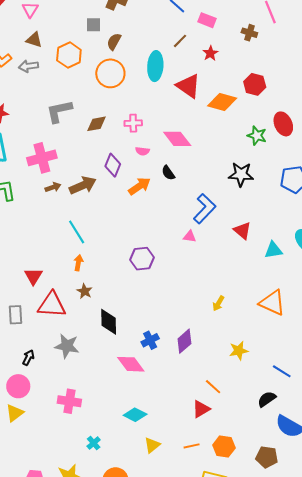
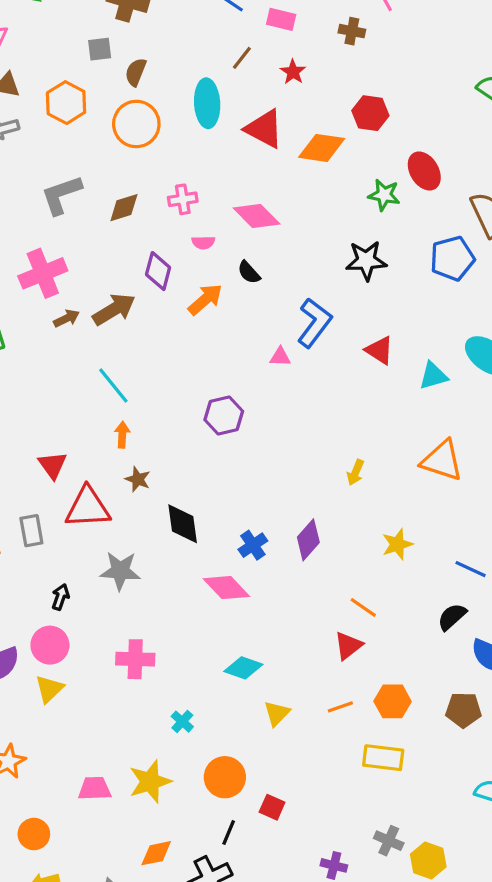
pink triangle: (190, 236) -> (280, 357), moved

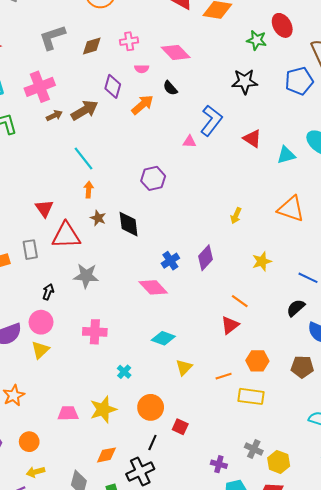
black diamond: (183, 524) -> (129, 224), moved
orange line: (340, 707) -> (224, 376), moved

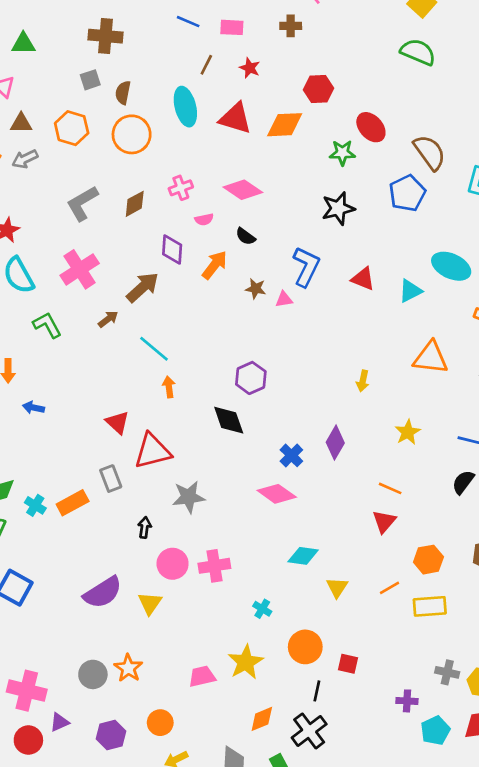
brown arrow: (54, 115) -> (108, 319), moved
purple hexagon: (153, 178) -> (251, 378), moved
brown star: (98, 218) -> (256, 289), moved
pink circle: (41, 322) -> (173, 564), moved

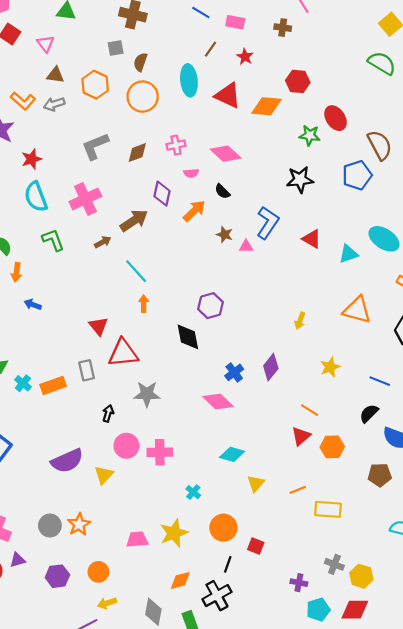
orange hexagon: (428, 560) -> (332, 447), moved

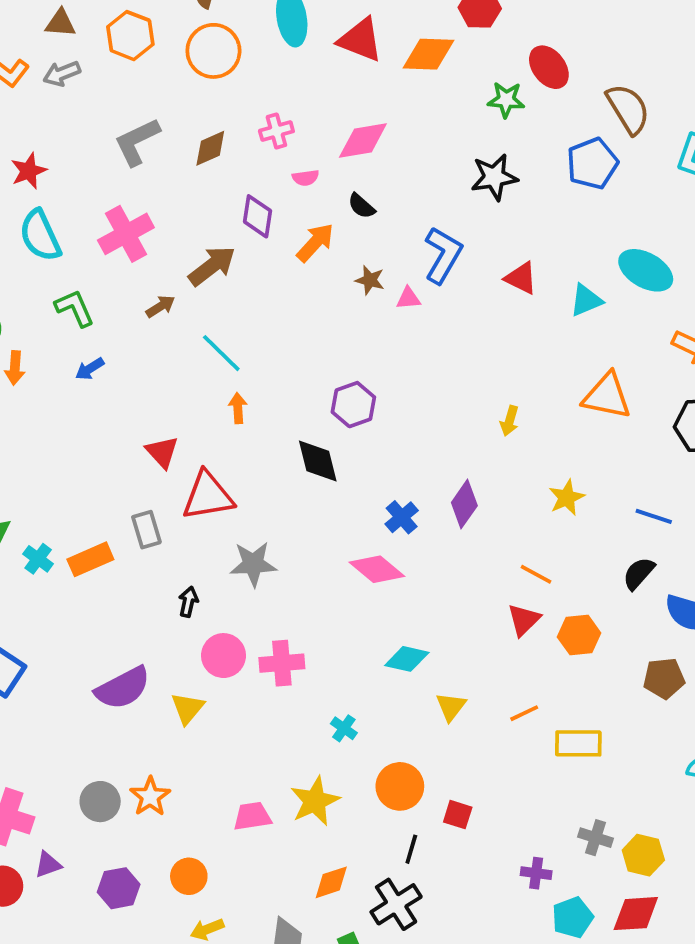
pink diamond: (226, 154) -> (363, 141), turned -48
blue arrow: (33, 305) -> (90, 369), moved, turned -49

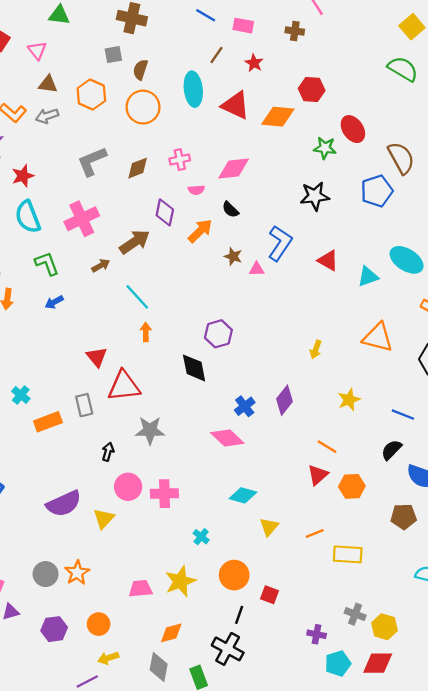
cyan cross: (38, 559) -> (21, 395), moved
orange diamond: (331, 882) -> (171, 633), moved
black cross: (396, 904) -> (228, 649), turned -32

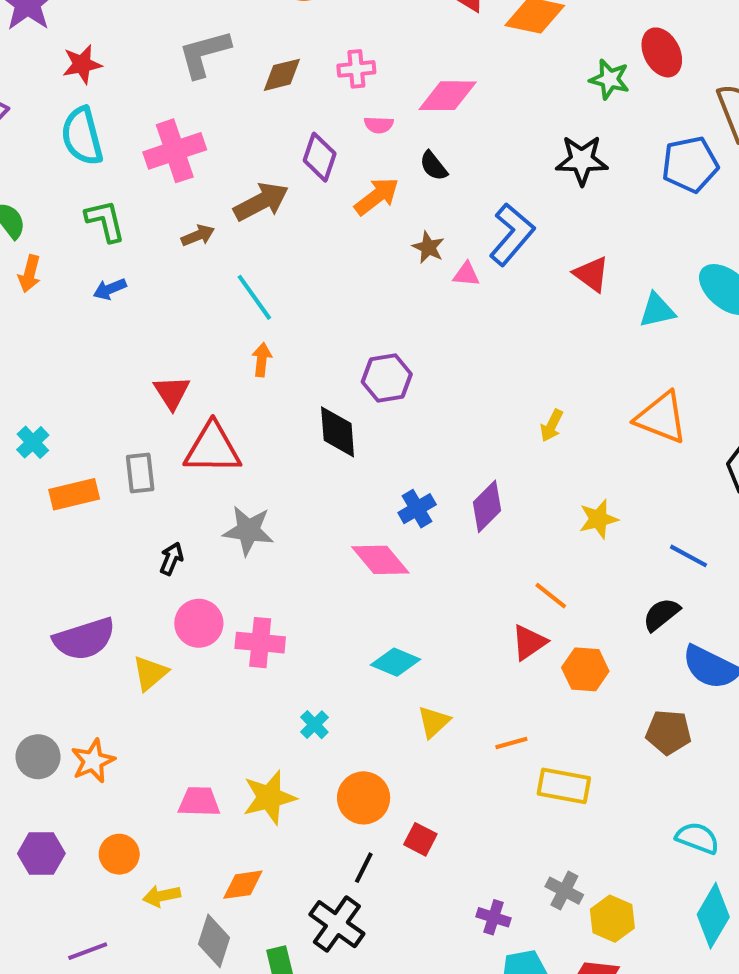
yellow arrow: (108, 658) -> (162, 896), moved

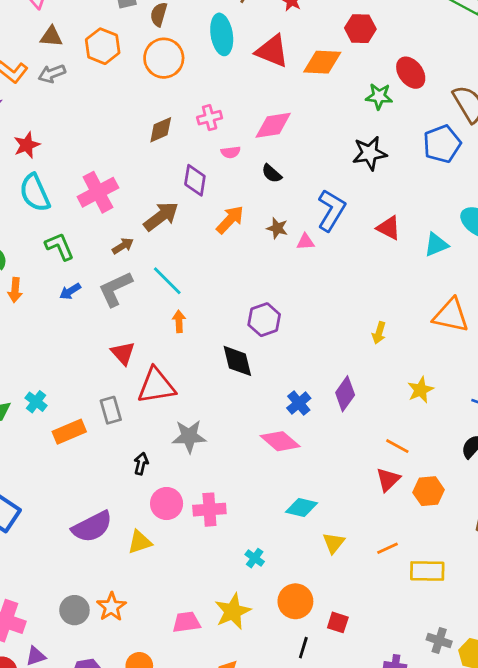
gray L-shape: (204, 54) -> (115, 289), moved
orange arrow: (377, 196) -> (230, 220), moved
yellow triangle: (150, 673) -> (140, 542), turned 32

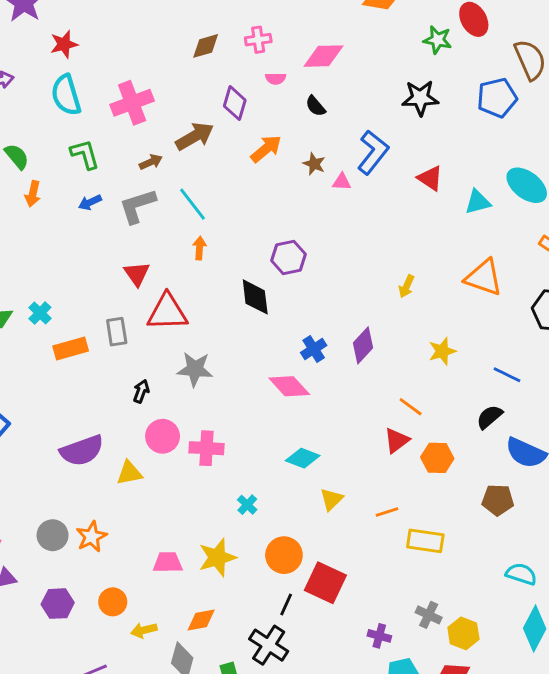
red square: (338, 622) -> (325, 583), size x1.8

